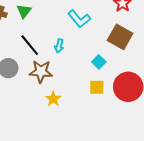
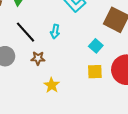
brown star: (41, 72) -> (38, 58), size x0.6

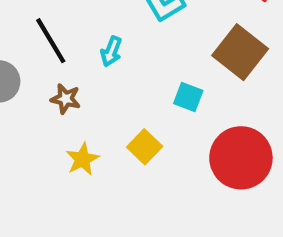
cyan square: (96, 46) -> (188, 97), turned -32
yellow square: (95, 72) -> (145, 147), moved, turned 35

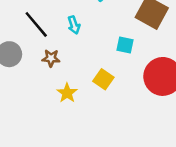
cyan arrow: (111, 51) -> (74, 25), turned -30

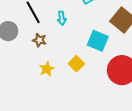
cyan square: (125, 45) -> (98, 41), size x1.5

